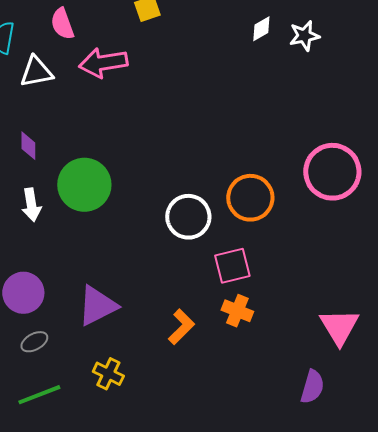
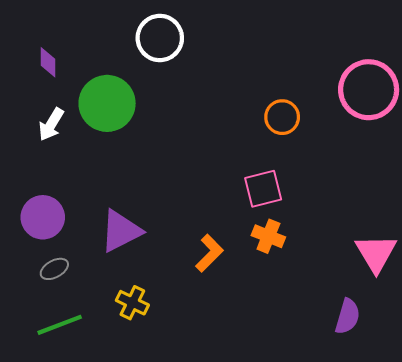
orange circle: (250, 198) -> (282, 117), size x0.7
white arrow: (31, 205) -> (51, 124), turned 40
white circle: (188, 217) -> (160, 38), moved

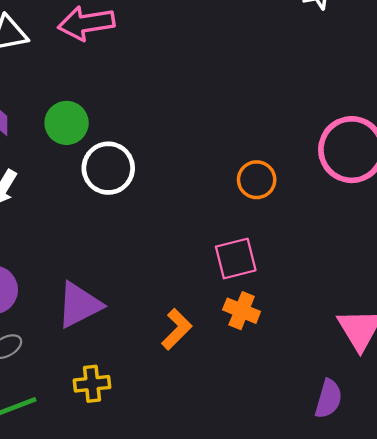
white circle: (160, 38) -> (108, 168), moved
green circle: (107, 103) -> (67, 123), moved, size x0.7
yellow cross: (132, 303) -> (92, 384), turned -32

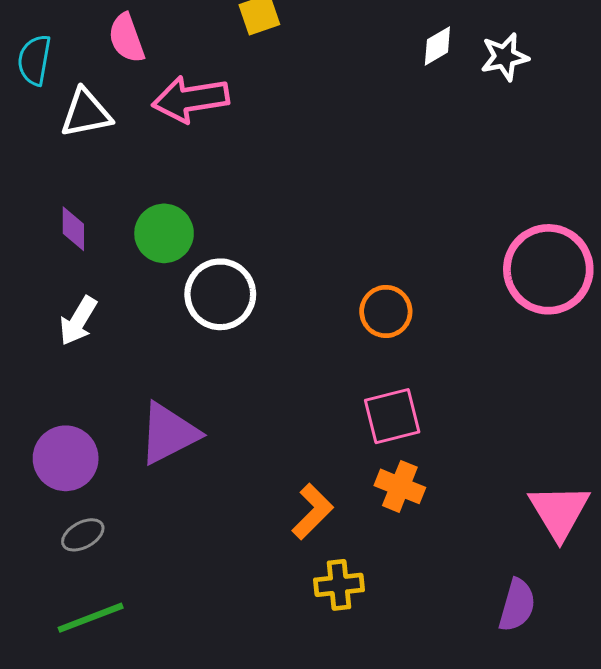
orange circle: (257, 180) -> (386, 311), moved
purple triangle: (79, 305) -> (169, 433), moved
yellow cross: (92, 384) -> (339, 585), moved

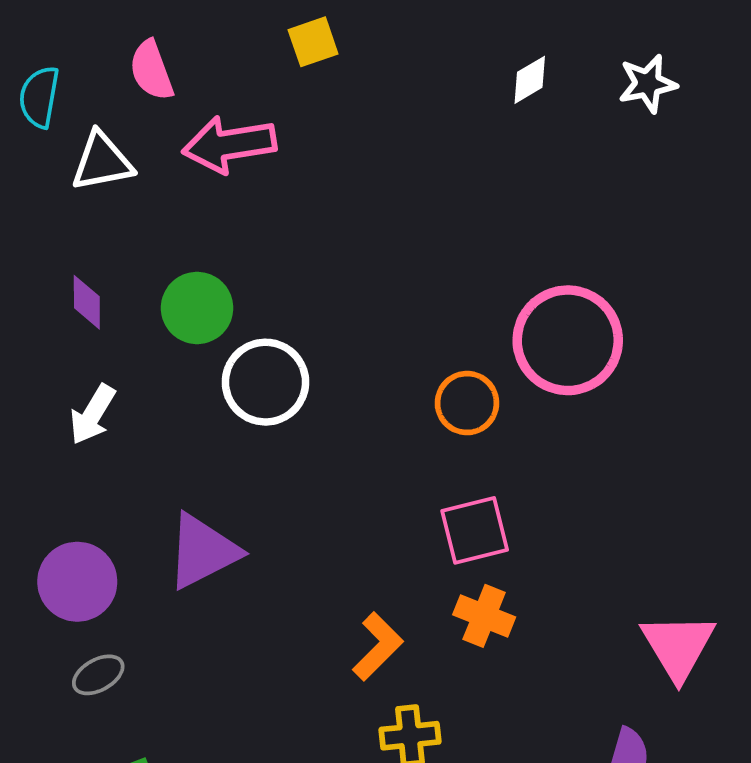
white star: (505, 57) -> (648, 84), moved
pink circle: (548, 269) -> (568, 340), moved

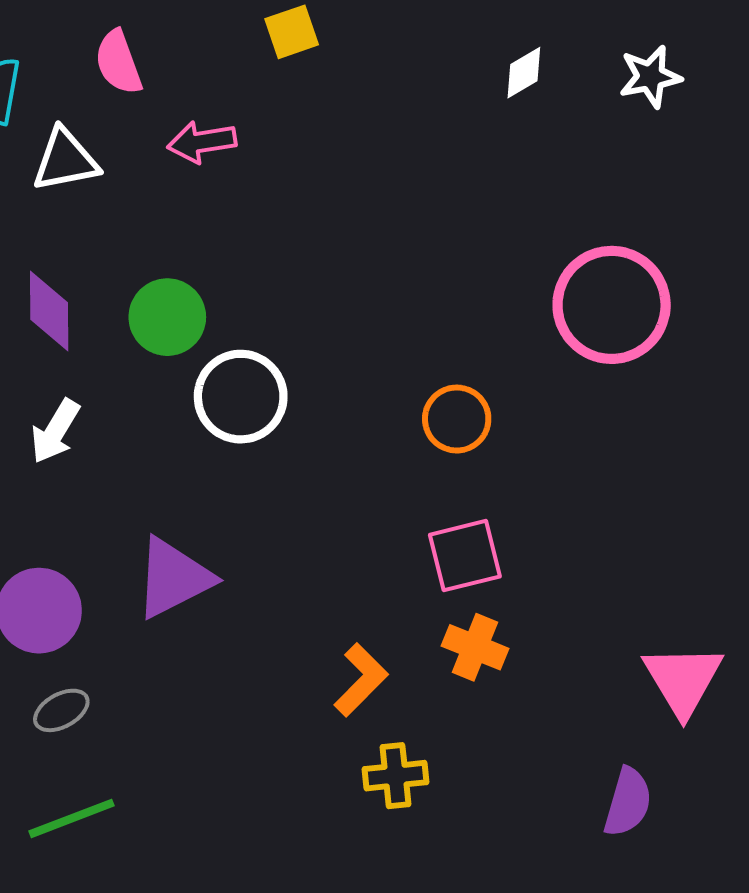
pink arrow: (229, 144) -> (202, 142), size x0.7
purple diamond: (87, 302) -> (49, 311), size x1.4
pink circle: (568, 340) -> (612, 305), moved

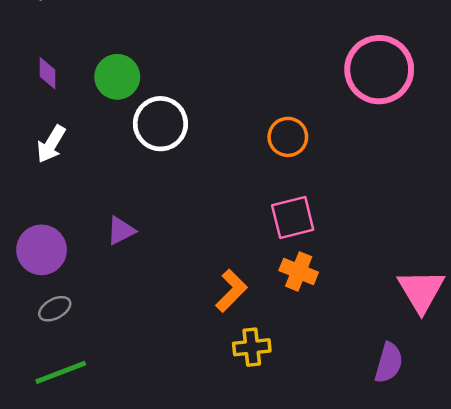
purple diamond: (49, 311) -> (48, 73), size x0.7
purple triangle: (173, 578) -> (121, 231), size x0.6

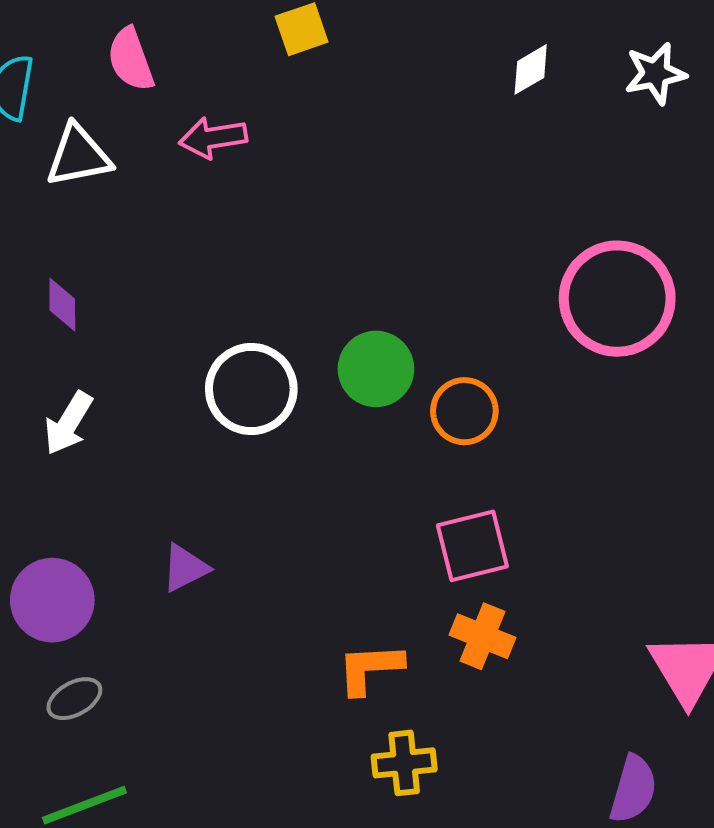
green circle: (117, 77) -> (376, 369), moved
orange L-shape: (231, 291) -> (370, 668), turned -138

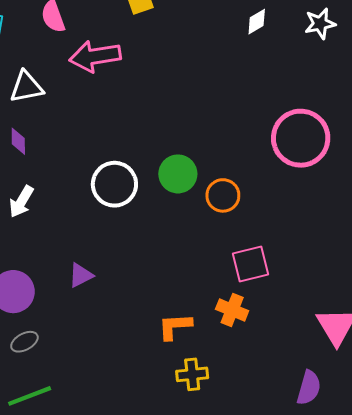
pink arrow: (213, 138) -> (95, 56), size x1.5
white triangle: (78, 156) -> (26, 87), moved
pink square: (472, 546) -> (251, 264), moved

